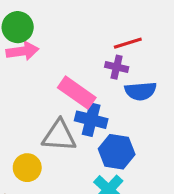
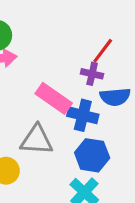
red line: (128, 43) -> (103, 51), turned -36
blue cross: (91, 120) -> (83, 115), moved

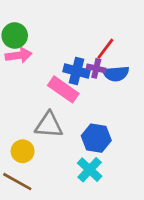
blue semicircle: (115, 97) -> (116, 74), moved
blue cross: (83, 115) -> (76, 71), moved

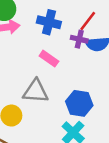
blue cross: (76, 71) -> (49, 22), moved
pink rectangle: (63, 89) -> (49, 59), size x0.7

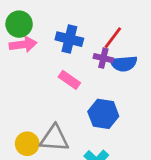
gray triangle: (36, 91) -> (54, 138), moved
blue hexagon: (79, 103) -> (103, 114), moved

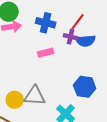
pink rectangle: (69, 80) -> (46, 53), turned -49
blue hexagon: (103, 114) -> (85, 87), moved

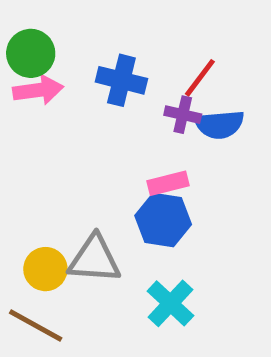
pink rectangle: (46, 53) -> (168, 183), moved
blue hexagon: (85, 87) -> (163, 220), moved

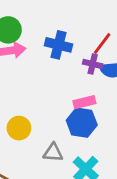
gray triangle: (94, 259) -> (53, 153), moved, size x0.7
yellow circle: (45, 269) -> (19, 128), moved

